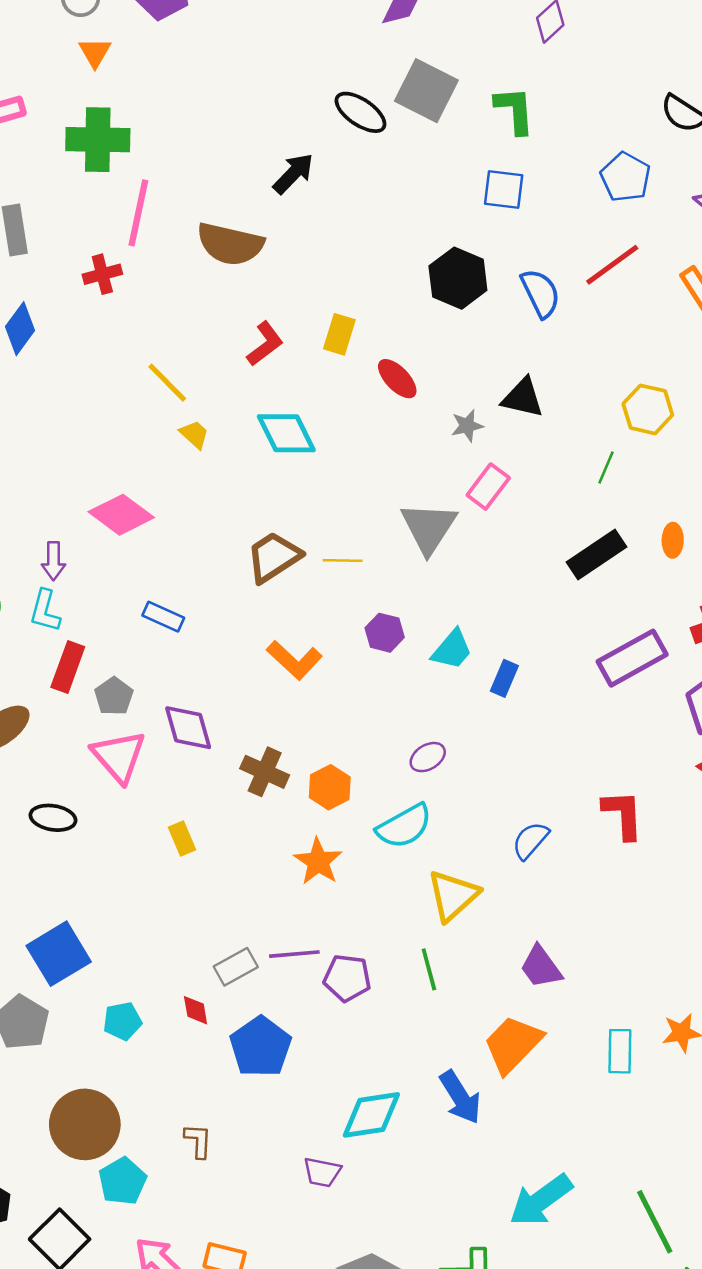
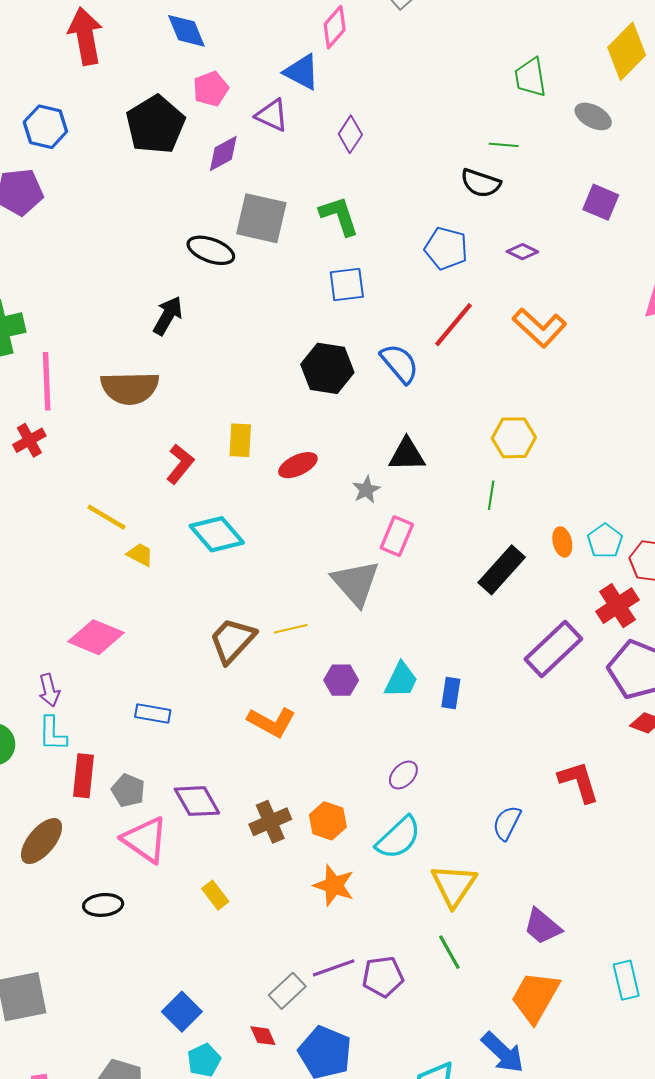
red ellipse: (397, 379) -> (298, 465), turned -57
brown cross: (265, 772) -> (270, 822), turned -33
blue square: (59, 954) -> (182, 1012), moved, size x0.7

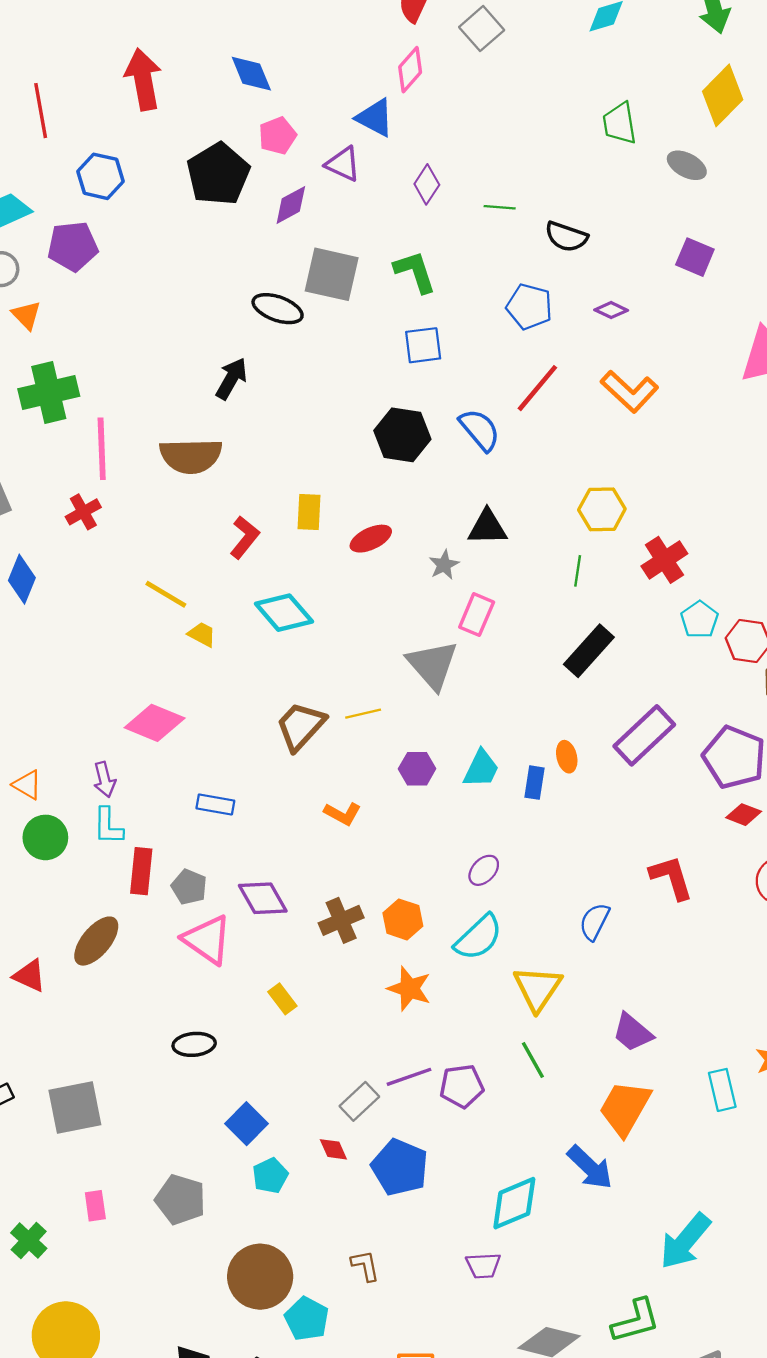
green line: (504, 145) -> (500, 207), moved
orange ellipse: (562, 542) -> (567, 757), moved
red cross: (617, 606) -> (664, 560), moved
orange L-shape: (272, 722) -> (343, 814), size x0.7
black ellipse: (103, 905) -> (194, 1044), moved

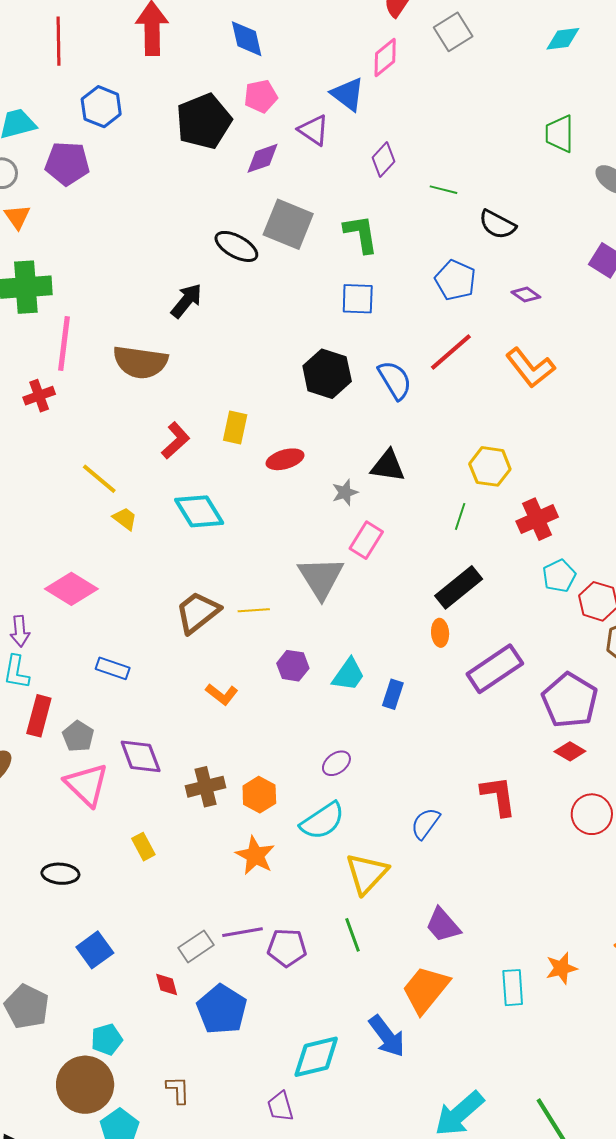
orange ellipse: (567, 757) -> (440, 633), moved
cyan pentagon: (270, 1176) -> (107, 1039), moved
purple trapezoid: (483, 1266) -> (280, 1107), turned 68

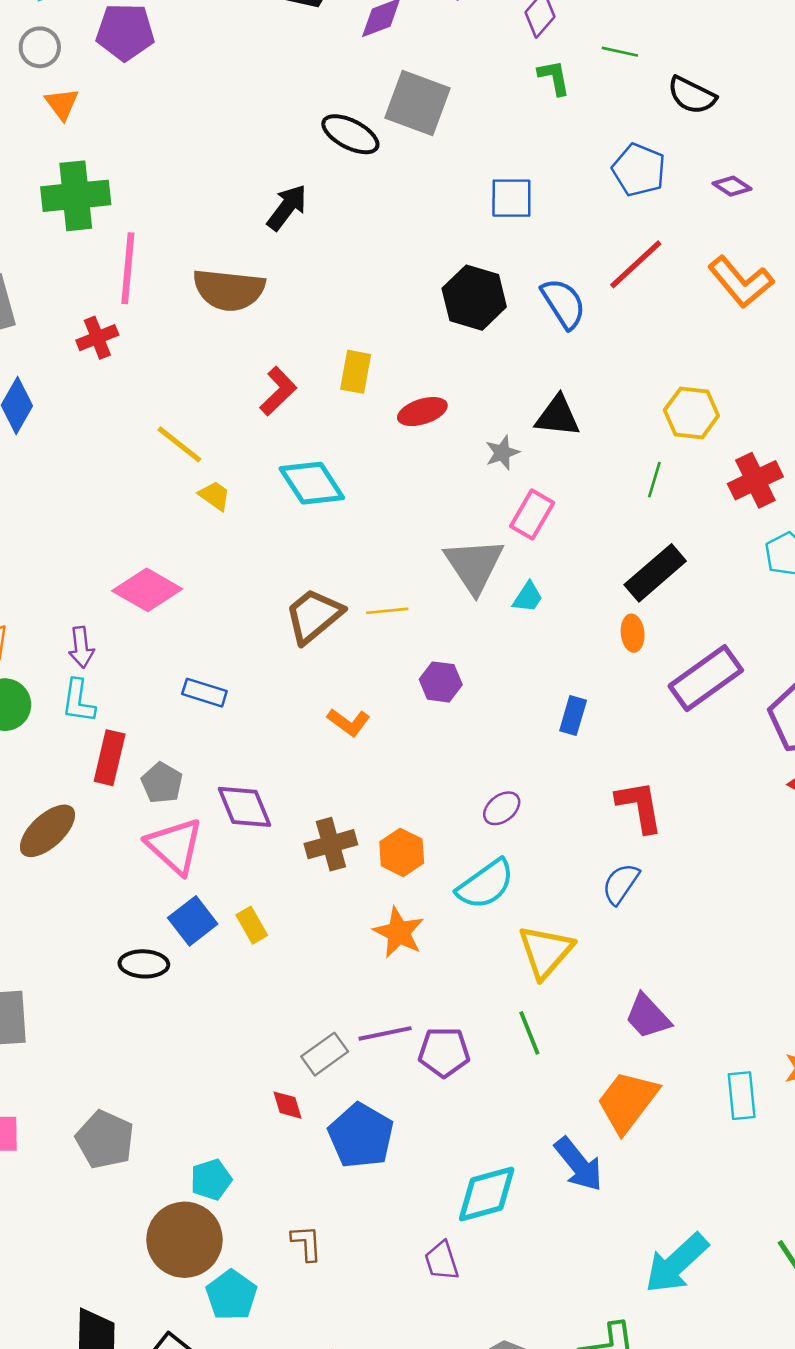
green L-shape: (361, 234) -> (554, 78), moved, size x0.7
cyan trapezoid: (349, 675) -> (528, 597), moved, size x0.7
red L-shape: (498, 796) -> (640, 806), moved
blue square: (95, 950) -> (193, 921), moved

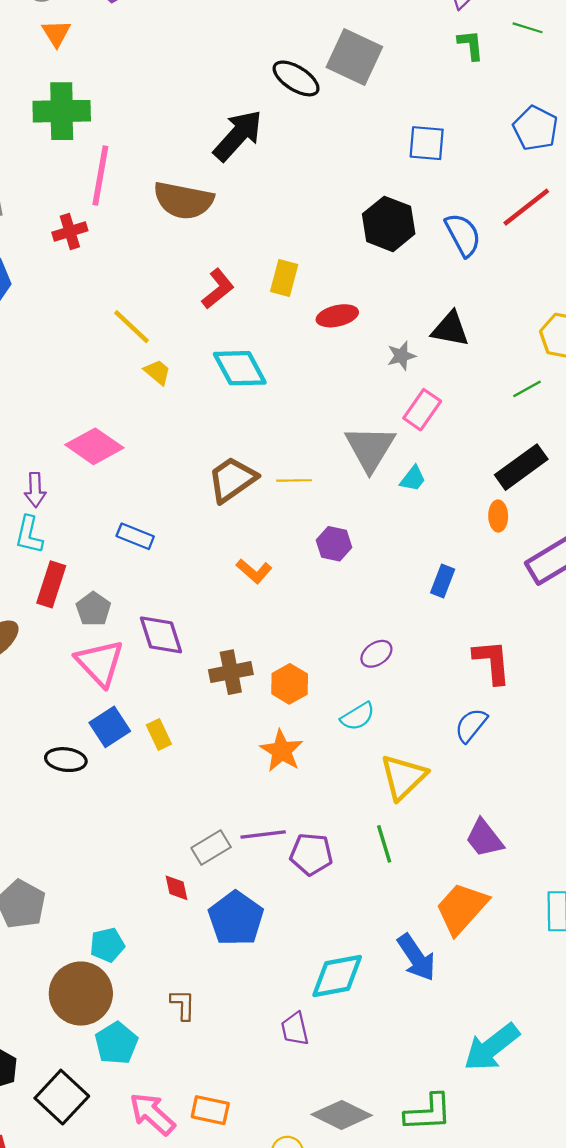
black arrow: (287, 207) -> (238, 135), size x1.4
green line: (654, 480) -> (527, 389), turned 40
cyan semicircle: (486, 884) -> (358, 716), size x0.7

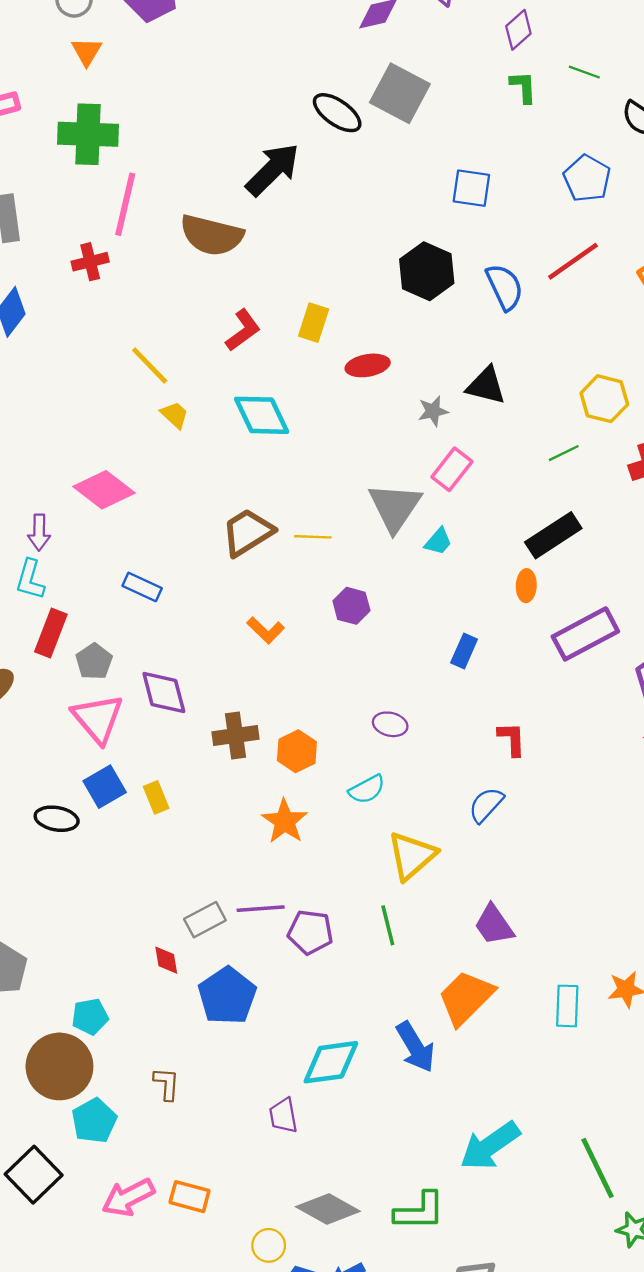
purple ellipse: (376, 654) -> (390, 724), turned 44
red L-shape: (492, 662) -> (512, 739), size x0.7
pink arrow: (152, 1114) -> (128, 1197), turned -72

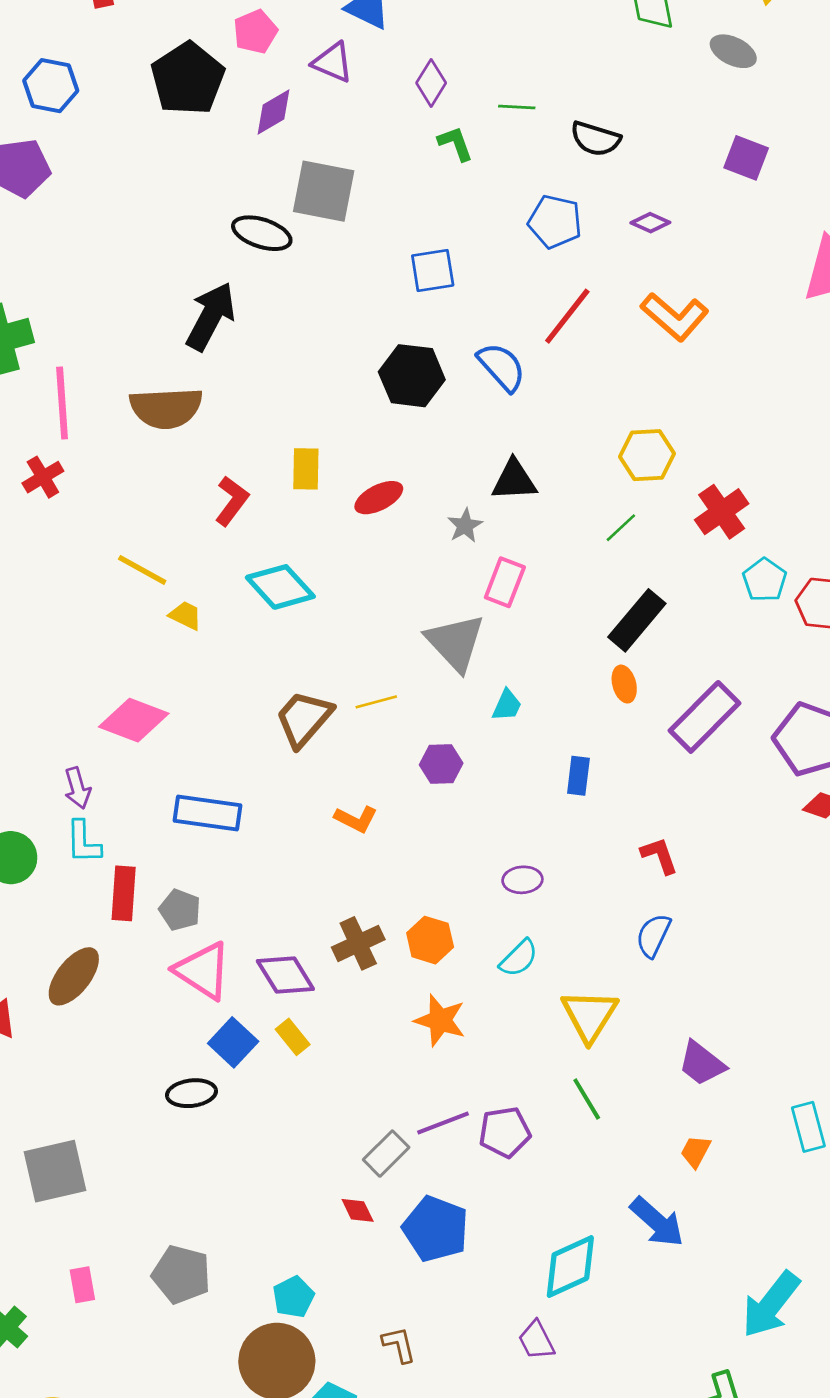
cyan trapezoid: (438, 541) -> (507, 705), moved
blue rectangle: (142, 587) -> (207, 813), size x1.5
purple diamond: (164, 692) -> (285, 975), moved
orange trapezoid: (466, 998) -> (696, 1151), size x0.5

